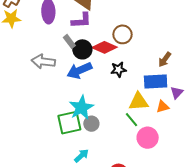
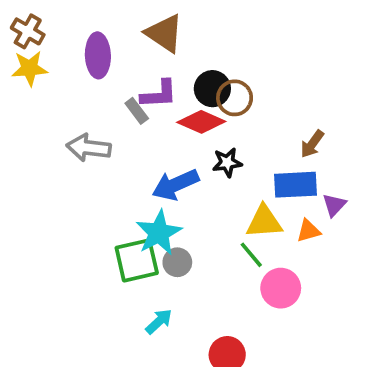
purple L-shape: (81, 20) -> (159, 94), moved
black circle: (82, 49) -> (212, 89), moved
blue arrow: (79, 71) -> (175, 185), moved

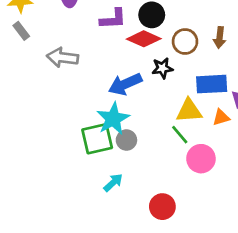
brown circle: (235, 98) -> (185, 41), moved
gray rectangle: (137, 111) -> (21, 31), moved
brown arrow: (312, 144) -> (220, 38), moved, turned -30

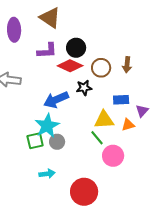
blue rectangle: (212, 84) -> (121, 100), size x0.7
green square: (97, 139) -> (35, 141), size x0.7
cyan arrow: (113, 183) -> (47, 174), turned 35
red circle: (162, 207) -> (84, 192), size x1.4

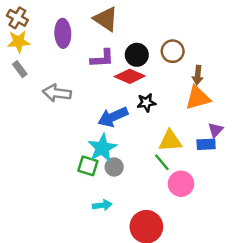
brown circle: (101, 68) -> (173, 51), moved
blue rectangle: (121, 100) -> (206, 144), moved
orange triangle: (128, 125) -> (198, 98), moved, size x1.6
green square: (35, 141) -> (88, 166), turned 30

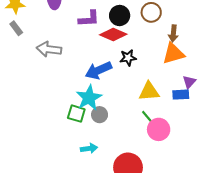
green line: (162, 162) -> (148, 118), moved

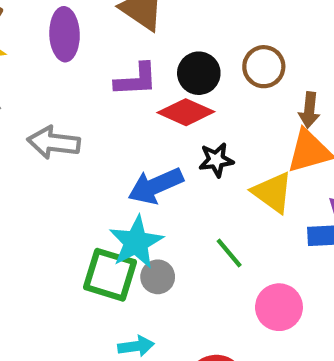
yellow triangle: (149, 91) -> (272, 192), moved, turned 40
green square: (76, 114) -> (110, 275), size x1.4
green line: (148, 118) -> (229, 253), moved

